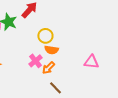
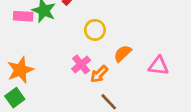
orange semicircle: (51, 50) -> (123, 53), moved, turned 128

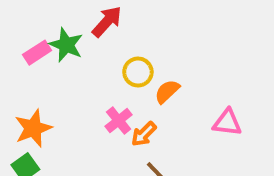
pink rectangle: (23, 16) -> (37, 53), turned -36
orange semicircle: (123, 53) -> (167, 91), moved

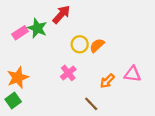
orange semicircle: (167, 91) -> (97, 45), moved
orange arrow: (144, 134) -> (107, 81), moved

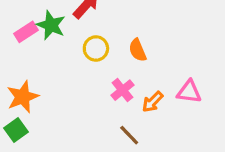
yellow circle: (80, 44) -> (96, 49), moved
orange semicircle: (97, 45) -> (138, 50), turned -70
pink cross: (68, 73) -> (123, 90), moved

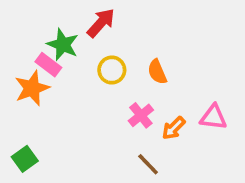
pink rectangle: (26, 32) -> (48, 65), moved, turned 70
orange star: (23, 97) -> (32, 88), moved

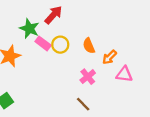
pink rectangle: (48, 65) -> (43, 43), moved
pink cross: (141, 115) -> (88, 77), moved
orange arrow: (174, 128) -> (109, 57), moved

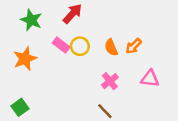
green star: (29, 29) -> (31, 20), moved
orange arrow: (109, 57) -> (134, 46), moved

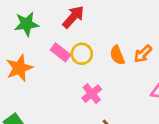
green star: (31, 20) -> (26, 24), turned -30
pink cross: (110, 81) -> (92, 94), moved

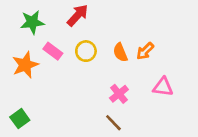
pink rectangle: (61, 52) -> (53, 51), moved
pink cross: (92, 94) -> (119, 94), moved

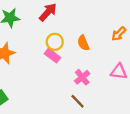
pink rectangle: (53, 51) -> (52, 56), moved
orange arrow: (145, 51) -> (119, 34), moved

